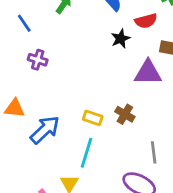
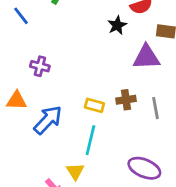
purple cross: (38, 60) -> (40, 66), moved
brown cross: (125, 114) -> (126, 100), turned -36
gray line: (154, 152) -> (156, 108), moved

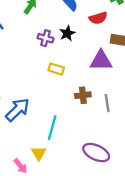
black star: (117, 25) -> (67, 33), moved
purple cross: (40, 66) -> (46, 38), moved
yellow rectangle: (94, 105) -> (56, 69), moved

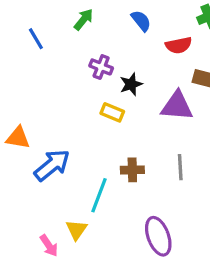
black star: (67, 33) -> (131, 84), moved
brown cross: (83, 95) -> (132, 170), moved
purple ellipse: (96, 153) -> (158, 236), turned 40

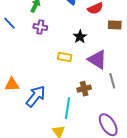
purple cross: (101, 67) -> (40, 27), moved
black star: (131, 84) -> (80, 37), moved
purple triangle: (177, 106) -> (97, 60), moved, turned 40

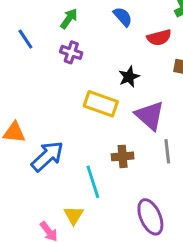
yellow rectangle: (65, 57) -> (101, 104), size x1.5
cyan line: (68, 108) -> (93, 182), turned -35

